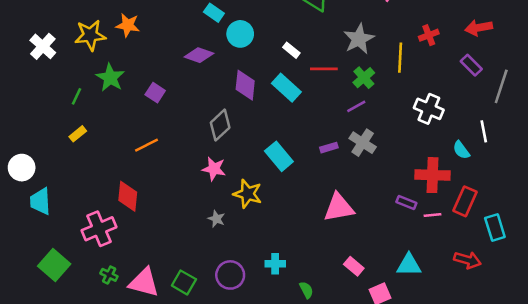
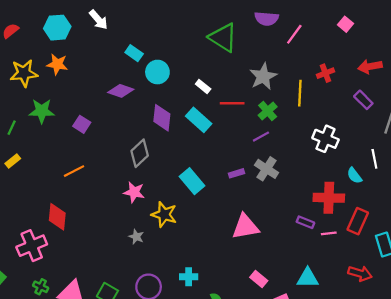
green star: (110, 78) -> (42, 111), turned -30

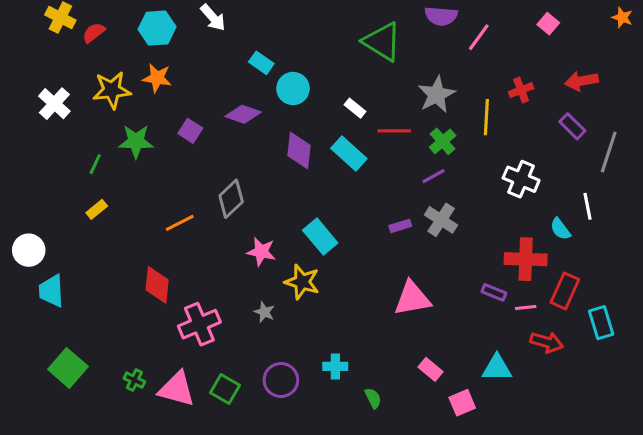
purple square: (82, 124) -> (190, 131), moved
gray diamond: (140, 153) -> (231, 199), moved
cyan rectangle: (192, 181) -> (320, 237), moved
pink cross: (32, 246) -> (199, 324), moved
red arrow: (360, 273) -> (547, 342), moved

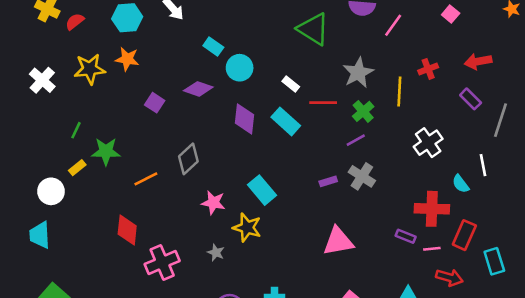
green star: (136, 141) -> (106, 151), moved
white cross: (521, 179) -> (428, 143), turned 32
white circle: (29, 250) -> (51, 191), moved

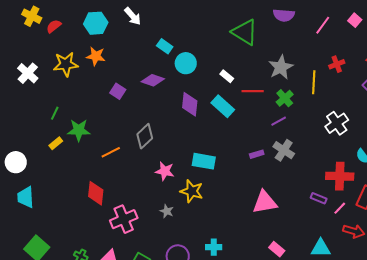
pink line: (393, 25) -> (323, 25), moved
cyan rectangle: (262, 190) -> (204, 161), turned -40
white circle: (51, 191) -> (16, 162), moved
pink line: (432, 249) -> (340, 208), turned -40

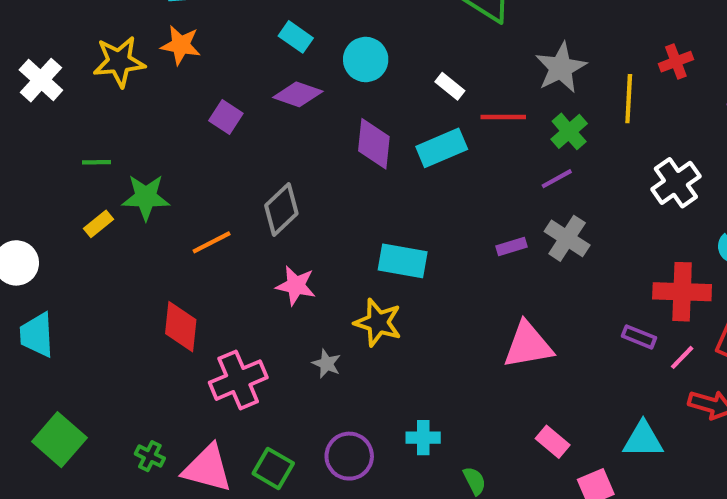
cyan rectangle: (165, 46) -> (296, 37), moved
cyan rectangle: (223, 106) -> (442, 148), turned -65
green line: (55, 113) -> (96, 162), turned 64
pink star: (165, 171) -> (296, 286), moved

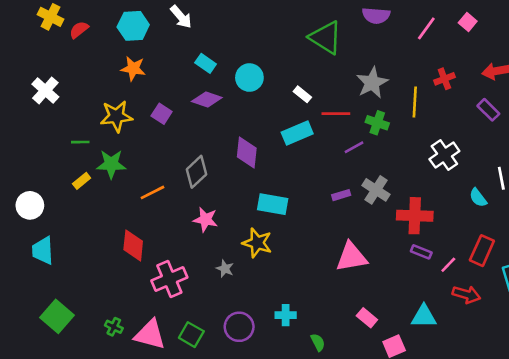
yellow star: (119, 62) -> (116, 116), moved
green cross: (569, 131) -> (377, 123), turned -30
purple diamond: (374, 144) -> (247, 152), moved
purple line: (557, 179) -> (354, 147), moved
red cross: (682, 292) -> (415, 216), moved

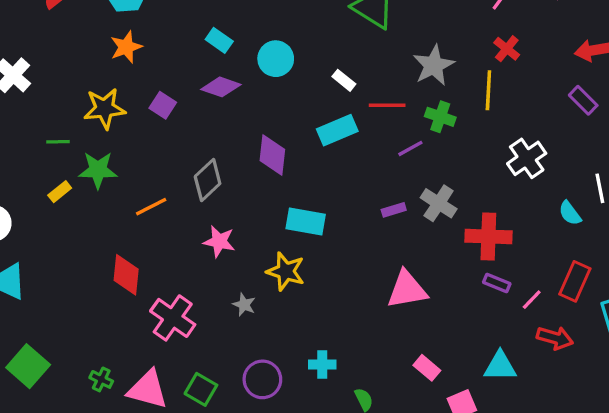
orange star: (133, 68) -> (126, 47), turned -30
red cross: (444, 79) -> (507, 49), moved, turned -30
pink cross: (169, 279) -> (173, 318), turned -32

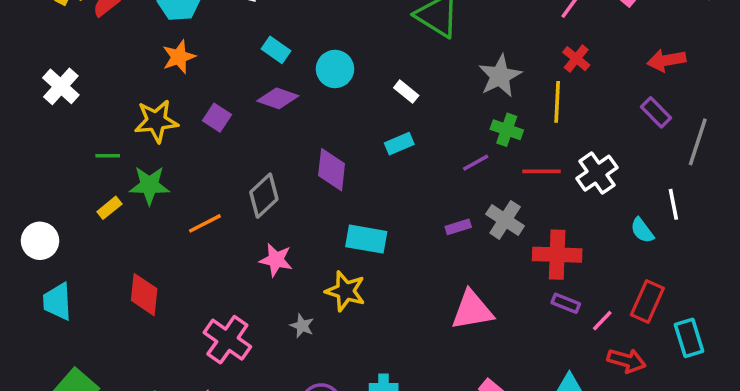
red line: (387, 105) -> (541, 171), moved
cyan rectangle: (337, 130) -> (399, 144), size x0.7
red diamond: (126, 275) -> (144, 295), moved

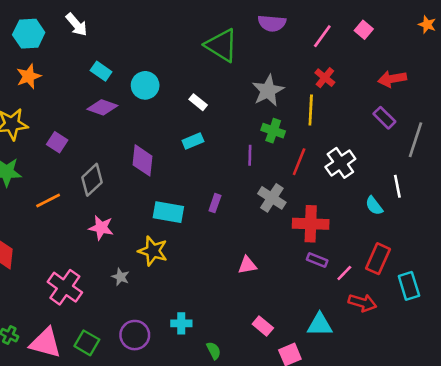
purple square: (217, 118) -> (57, 142), moved
purple line: (476, 163) -> (250, 155), turned -60
red line: (541, 171) -> (299, 162), turned -68
purple rectangle: (458, 227) -> (215, 203), moved, turned -54
pink triangle: (472, 310) -> (247, 265), size x0.6

